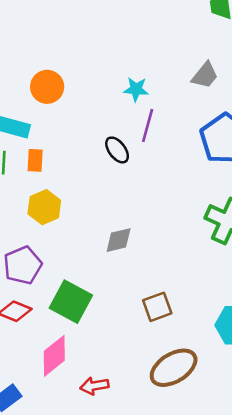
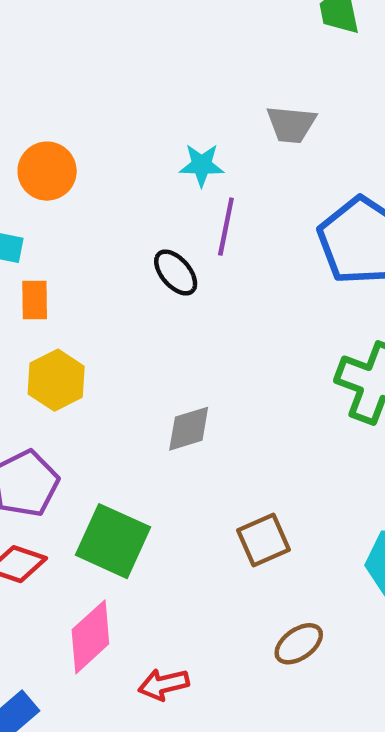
gray trapezoid: (205, 75) -> (291, 124), moved, turned 60
brown ellipse: (174, 368) -> (299, 644), size x0.6

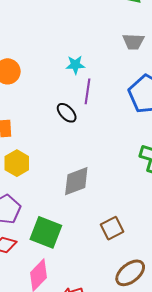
gray trapezoid: (291, 124) -> (133, 42), moved
gray diamond: (189, 429) -> (76, 181), size x1.4
brown ellipse: (299, 644) -> (130, 273), size x1.4

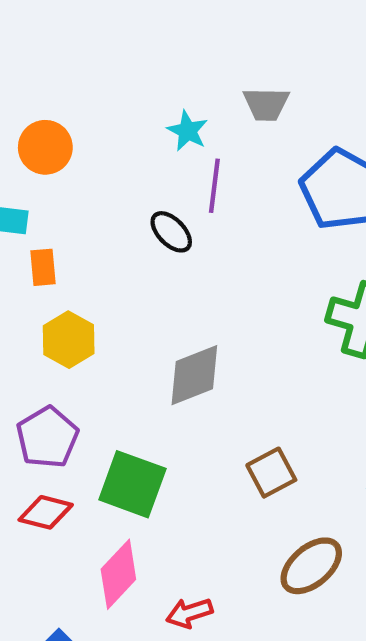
gray trapezoid: (133, 42) -> (266, 104), moved
cyan star: (75, 65) -> (188, 131), turned 30

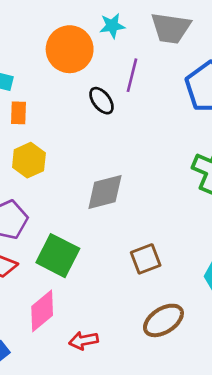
gray trapezoid: (266, 104) -> (171, 28), size x1.4
cyan star: (188, 131) -> (112, 26), moved, turned 30
orange circle: (45, 147) -> (70, 49), moved, size x1.4

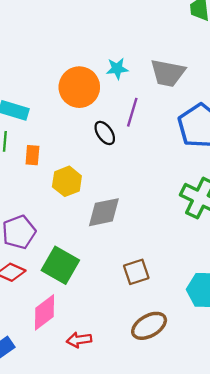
orange rectangle: (19, 113) -> (32, 155), moved
yellow hexagon: (29, 160) -> (67, 181), moved

